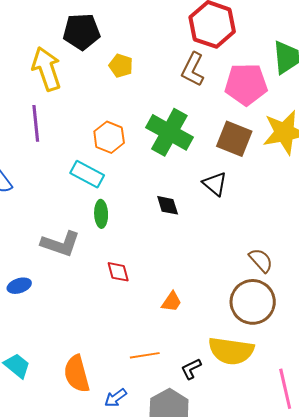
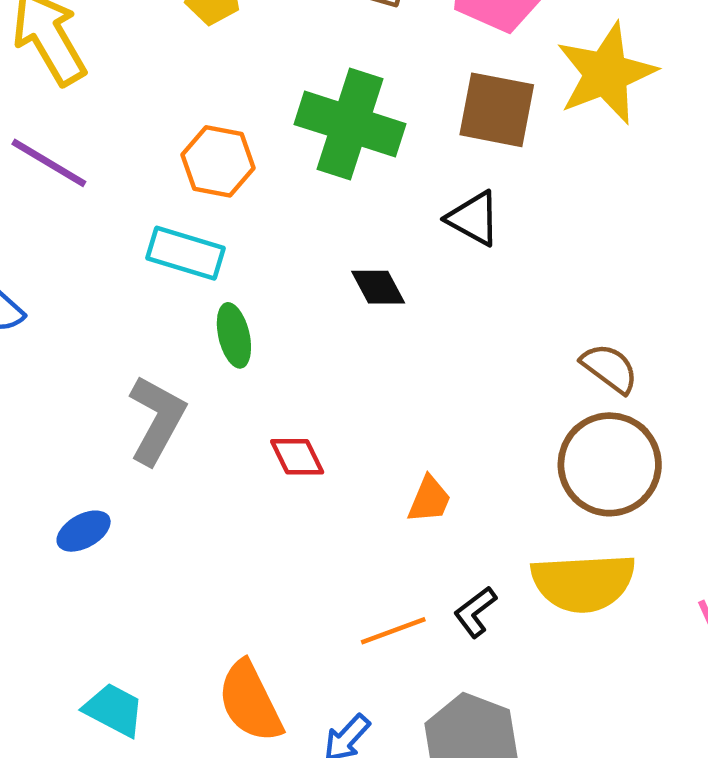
purple line: (36, 123) -> (49, 163), turned -42
gray L-shape: (60, 244) -> (157, 420), turned -69
black L-shape: (191, 369) -> (475, 612), moved

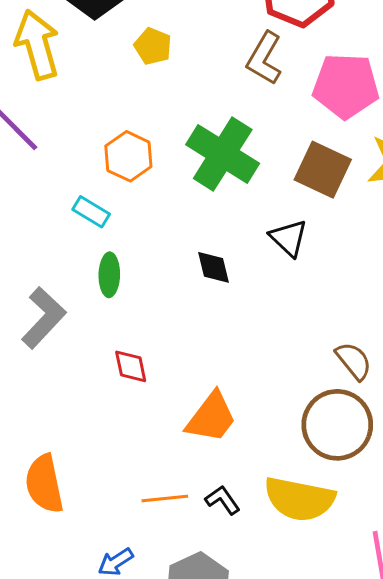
cyan rectangle: (185, 253) -> (91, 212), size x0.7
orange trapezoid: (429, 500) -> (211, 417), size x1.6
black L-shape: (475, 612) -> (223, 500), turned 78
orange semicircle: (250, 702) -> (44, 484), moved

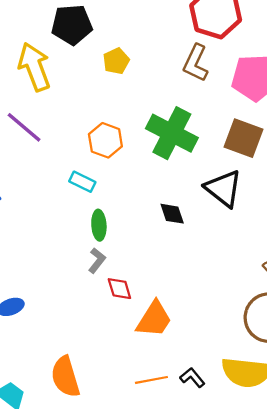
yellow pentagon: (153, 46) -> (116, 61), turned 30
black triangle: (289, 238) -> (223, 188), size x1.4
gray L-shape: (44, 318) -> (97, 260), moved, size x0.6
orange trapezoid: (211, 417) -> (154, 319), moved

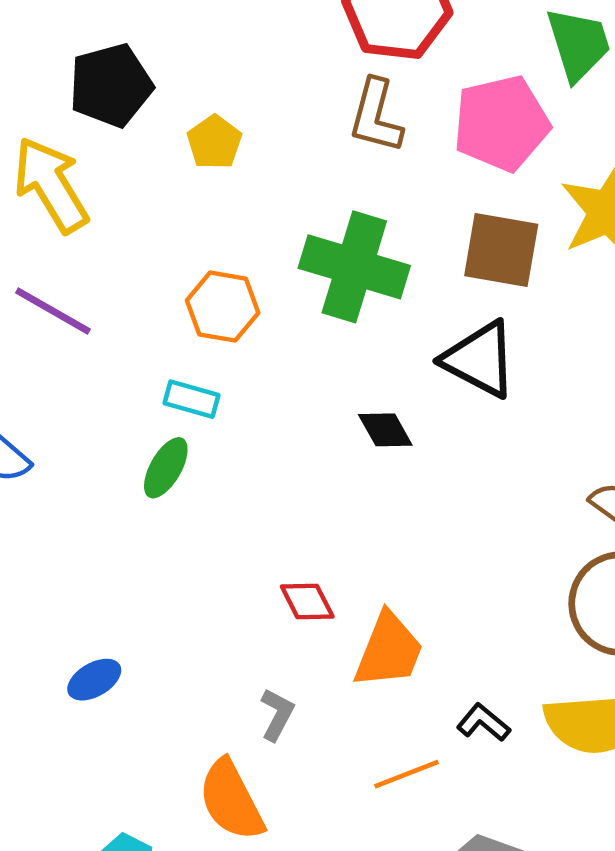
green ellipse: (99, 225) -> (166, 468), moved, turned 44
gray L-shape: (97, 260) -> (277, 714), moved
black L-shape: (192, 378) -> (483, 722), moved

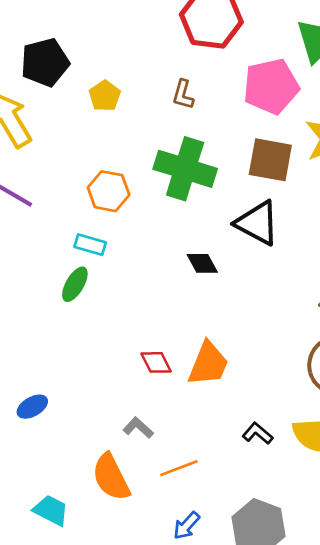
brown L-shape: (376, 116) -> (183, 95), moved, size x0.7
orange trapezoid: (389, 650) -> (208, 364), moved
gray L-shape: (277, 714) -> (138, 428), turned -76
orange line: (406, 774) -> (179, 468), moved

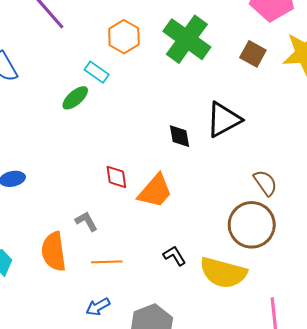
brown square: (270, 160) -> (253, 54), size x0.7
black triangle: (257, 223) -> (224, 120), moved, turned 45
black diamond: (202, 263) -> (179, 136), moved

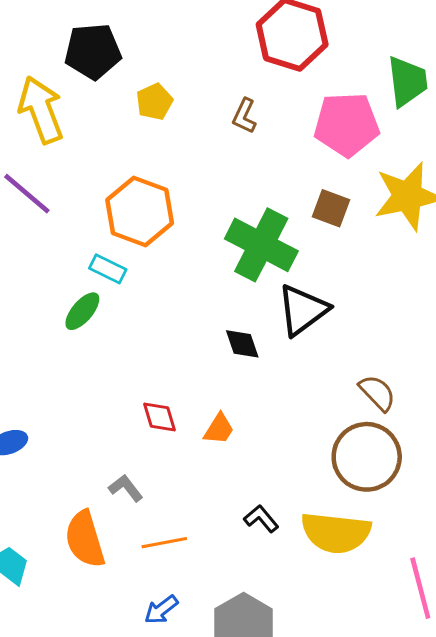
orange hexagon: (124, 37) -> (140, 212), size x1.4
green cross: (187, 39) -> (261, 245), moved
orange trapezoid: (155, 191) -> (219, 429), size x0.6

